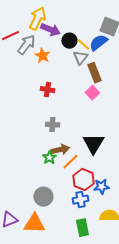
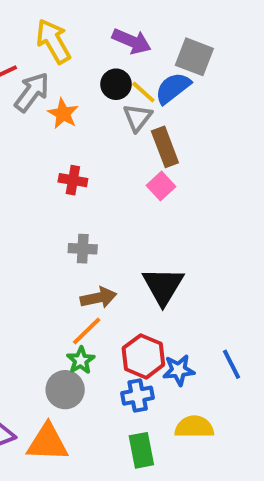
yellow arrow: (37, 19) -> (53, 41), turned -55
purple arrow: (50, 30) -> (132, 41), moved
green star: (49, 158) -> (81, 360), moved
orange line: (70, 162) -> (87, 331), moved

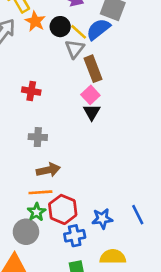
orange star: (63, 114) -> (35, 21), moved
black triangle: (163, 286) -> (92, 112), moved, size x0.6
orange line: (87, 331) -> (40, 192), turned 40
red hexagon: (143, 356) -> (63, 209), moved

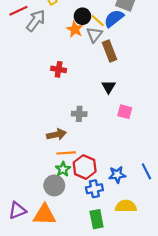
orange star: (35, 21) -> (75, 29), moved
pink square: (90, 95) -> (125, 112), moved, turned -32
gray cross: (38, 137) -> (79, 114), moved
brown arrow: (48, 170) -> (56, 134), moved

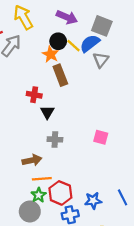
gray triangle: (94, 35) -> (101, 60), moved
brown rectangle: (110, 51) -> (60, 75), moved
black triangle: (108, 87) -> (47, 112), moved

